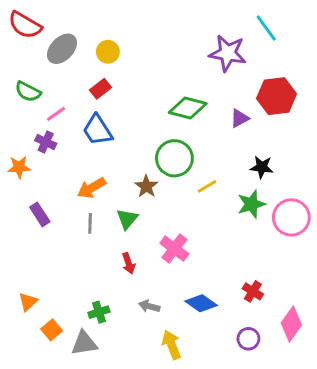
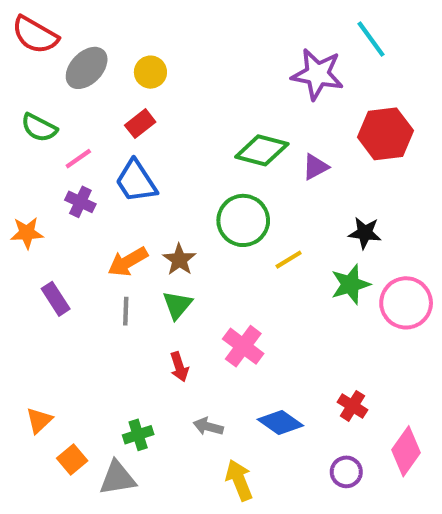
purple triangle: (240, 118) -> (315, 167), moved
purple cross: (46, 142) -> (80, 202), moved
brown star: (146, 186) -> (179, 260), moved

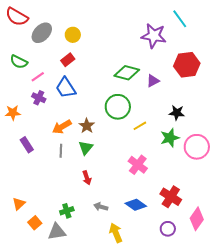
pink cross: (243, 346) -> (138, 165), moved
red cross: (352, 406) -> (171, 197), size x1.5

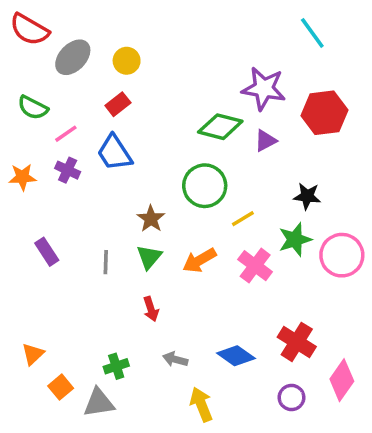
purple star: (154, 36) -> (264, 89), moved
orange star: (13, 113) -> (22, 177), moved
orange arrow: (62, 127) -> (200, 260), moved
pink cross: (138, 165) -> (255, 266), moved

